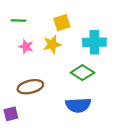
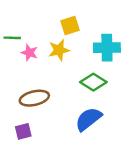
green line: (18, 21) -> (12, 38), moved
blue semicircle: (78, 105) -> (88, 119), turned 145
purple square: (11, 114) -> (23, 131), moved

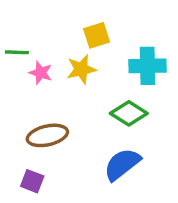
purple square: (23, 131) -> (32, 181), turned 35

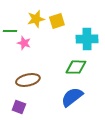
yellow star: (81, 69) -> (36, 19), moved
green diamond: (129, 113) -> (76, 67), turned -30

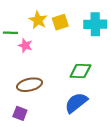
yellow star: (36, 19) -> (38, 20), turned -30
cyan cross: (87, 39) -> (95, 24), moved

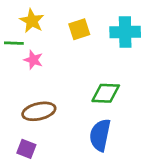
yellow star: (38, 20) -> (32, 21), moved
blue semicircle: (76, 103) -> (100, 135), turned -40

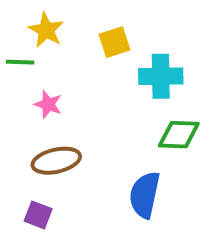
cyan cross: (125, 32) -> (161, 76), moved
pink star: (33, 60) -> (48, 104), moved
green diamond: (106, 93) -> (179, 135), moved

